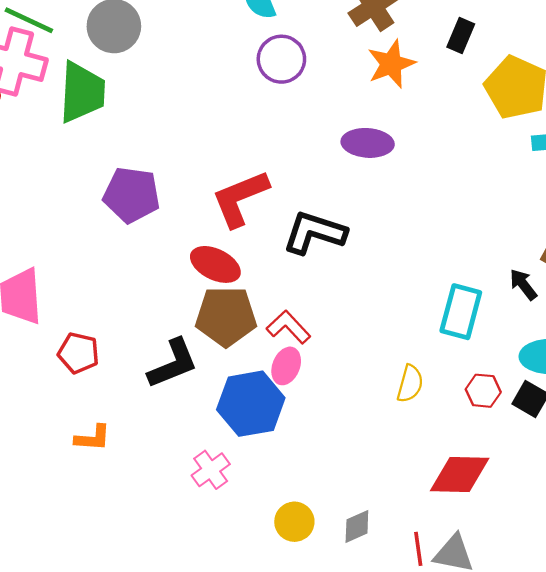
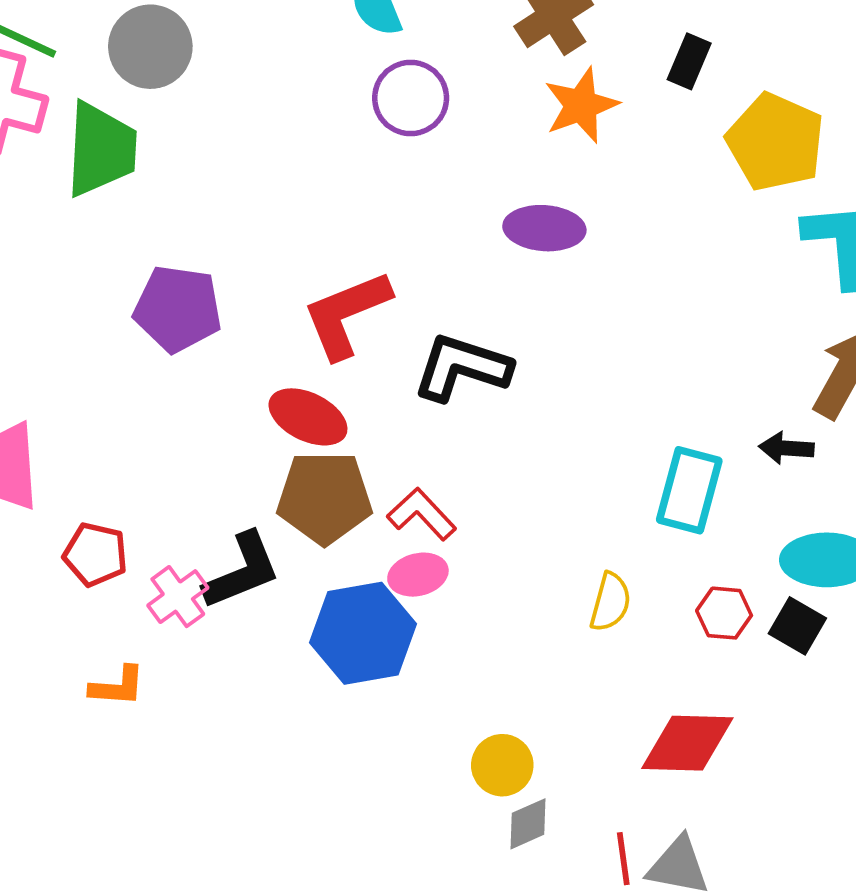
black arrow: (523, 285) -> (786, 448), turned -48
pink ellipse: (286, 366) -> (418, 575), turned 54
pink cross: (211, 470) -> (178, 597), moved
yellow circle: (294, 522) -> (502, 765), moved

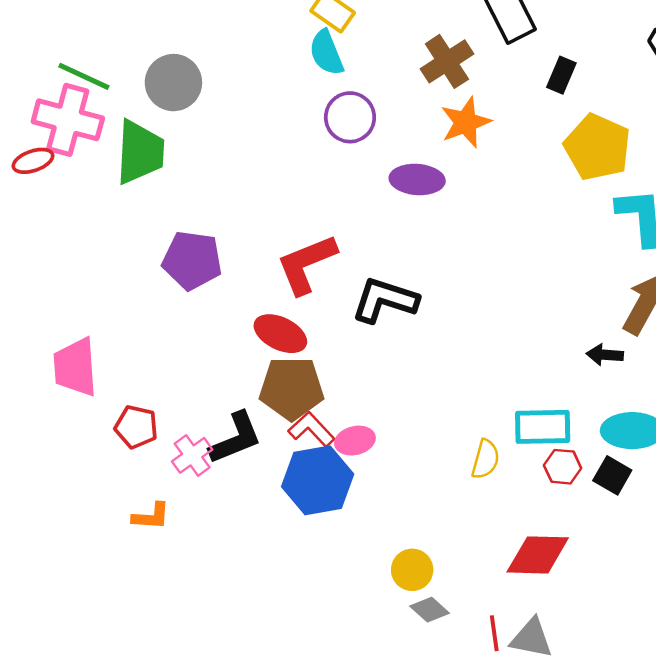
black rectangle: (689, 61) -> (561, 75), moved
purple ellipse: (544, 228) -> (417, 179), moved
cyan rectangle: (689, 490) -> (543, 427), moved, turned 74
red L-shape: (422, 514) -> (311, 429), moved
gray diamond: (528, 824) -> (430, 610), turned 66

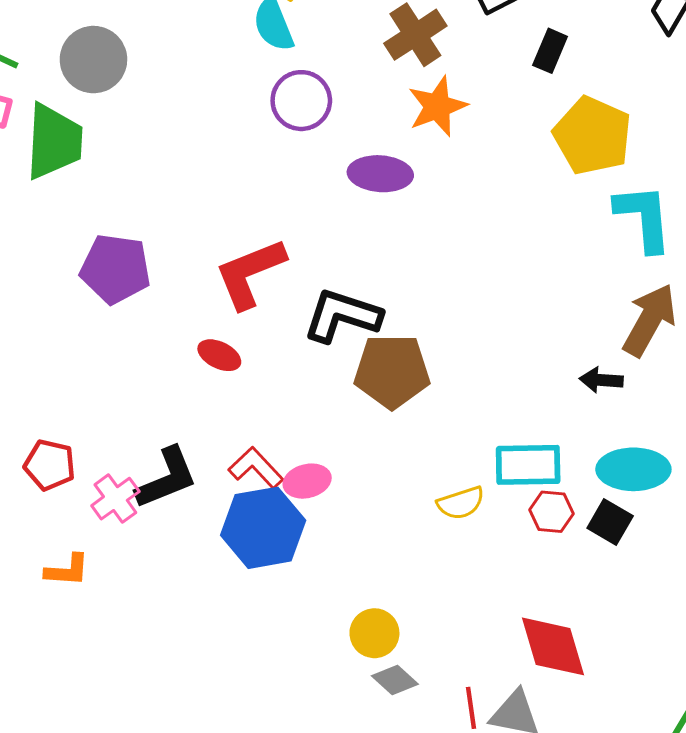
red ellipse: (280, 334) -> (219, 355), size x0.7
brown pentagon: (292, 388) -> (392, 371), moved
yellow semicircle: (485, 459) -> (461, 503), turned 57
red diamond: (538, 555) -> (553, 646), moved, turned 72

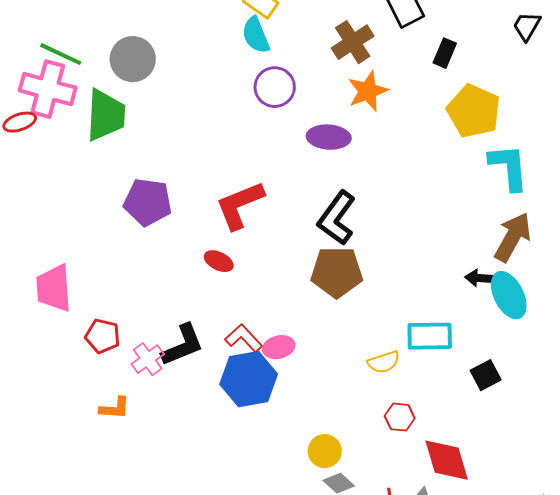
black L-shape: (342, 316) -> (337, 218), moved, turned -72
cyan ellipse: (633, 469) -> (509, 295), moved, turned 63
red hexagon: (552, 512) -> (400, 417), moved
black square: (610, 522) -> (486, 375), turned 32

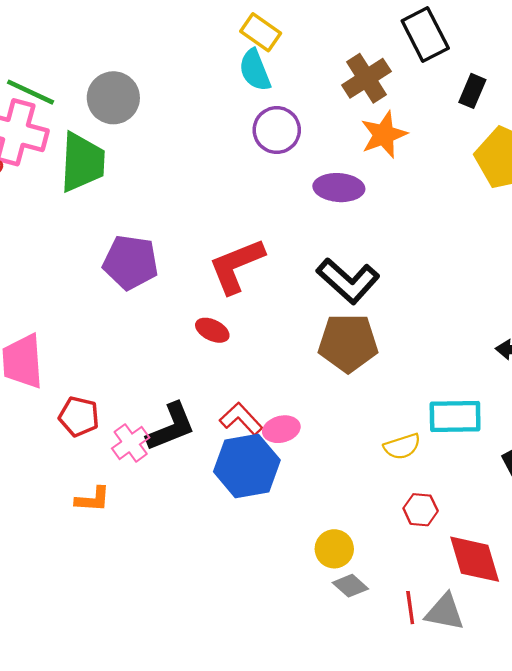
black L-shape: (337, 218) -> (348, 281), turned -84

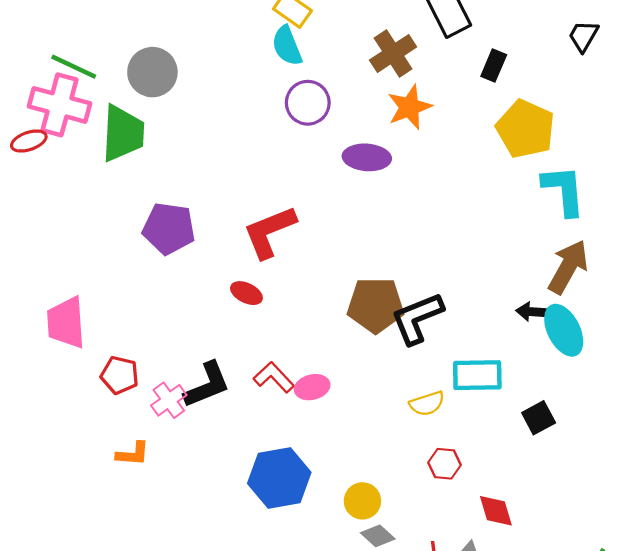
black L-shape: (348, 281) -> (417, 318), moved, turned 116
blue hexagon: (247, 466) -> (279, 478), moved
red diamond: (475, 559) -> (496, 511), size x0.7

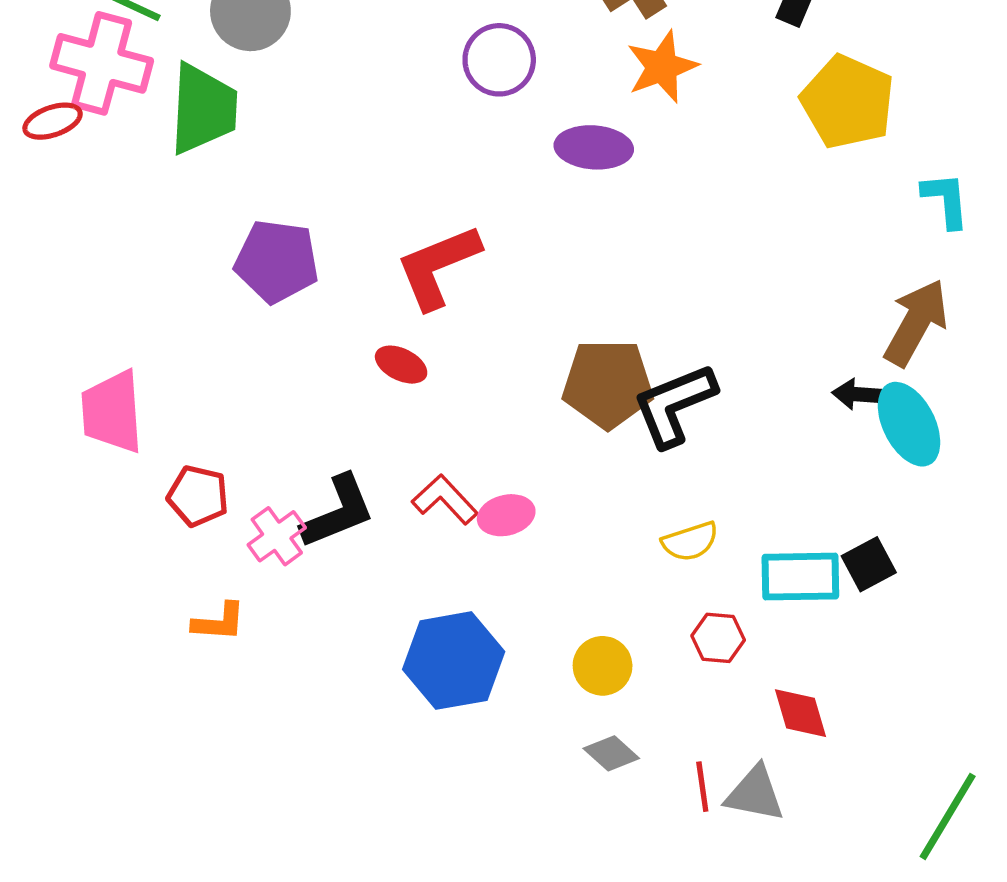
cyan L-shape: (564, 190) -> (946, 200), moved, size x0.7
cyan rectangle: (477, 375) -> (800, 577), moved
yellow circle: (362, 501) -> (603, 666), moved

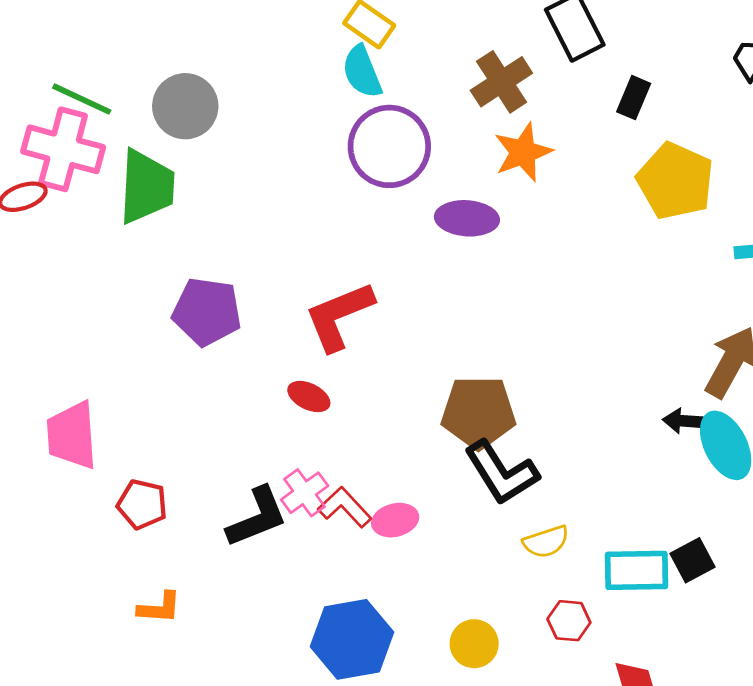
purple circle: (499, 60) -> (389, 146), size x1.4
black L-shape: (674, 405) -> (501, 473), moved, turned -100
pink cross: (277, 536) -> (305, 493), moved

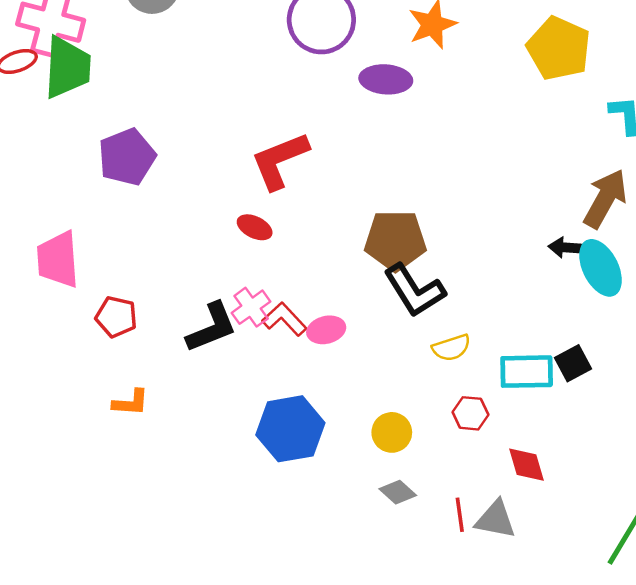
green trapezoid: (146, 187) -> (67, 67), moved
purple pentagon: (207, 312) -> (127, 157), moved, turned -30

